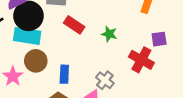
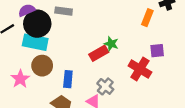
red rectangle: (74, 25) -> (99, 53), moved, turned -66

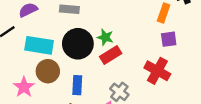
black circle: (37, 24) -> (78, 44), moved
green star: (111, 44) -> (105, 37), moved
purple square: (157, 51) -> (169, 39), moved

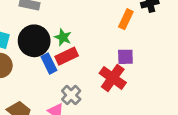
purple square: (169, 39) -> (125, 57), moved
blue rectangle: (77, 85) -> (49, 63), moved, turned -36

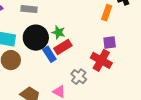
gray cross: (71, 95) -> (79, 77), moved

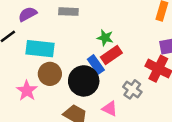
black circle: (36, 38) -> (84, 81), moved

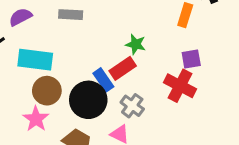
green star: (105, 38) -> (136, 44), moved
gray cross: (132, 89) -> (132, 106), moved
pink star: (27, 91) -> (36, 119), moved

